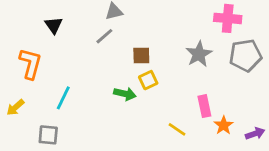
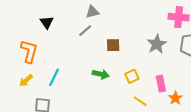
yellow square: (148, 80) -> (132, 76), moved
yellow arrow: (15, 107) -> (26, 80), moved

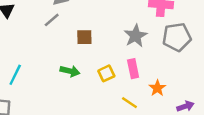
pink rectangle: (161, 84) -> (133, 69), moved
orange star: (175, 98) -> (157, 88), moved
yellow line: (140, 101) -> (129, 103), moved

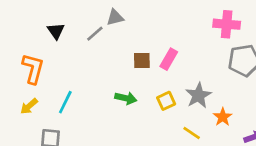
gray line: (52, 20) -> (95, 34), moved
gray star: (136, 36) -> (198, 95), moved
pink rectangle: (133, 69) -> (169, 59), moved, turned 42

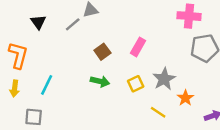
brown square: (142, 60) -> (102, 52), moved, turned -35
yellow arrow: (29, 106) -> (15, 88), turned -42

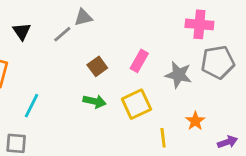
gray star: (164, 79) -> (178, 75), moved, turned -30
yellow square: (136, 84) -> (136, 104), size x1.5
yellow line: (158, 112) -> (163, 138), turned 49

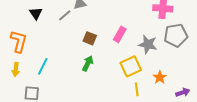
brown square: (97, 66) -> (90, 38), turned -32
green arrow: (94, 101) -> (88, 63), turned -77
yellow square: (136, 104) -> (131, 66), moved

